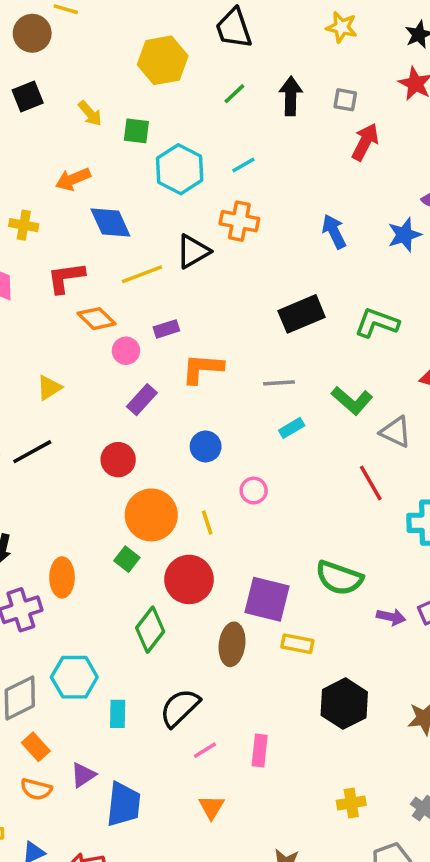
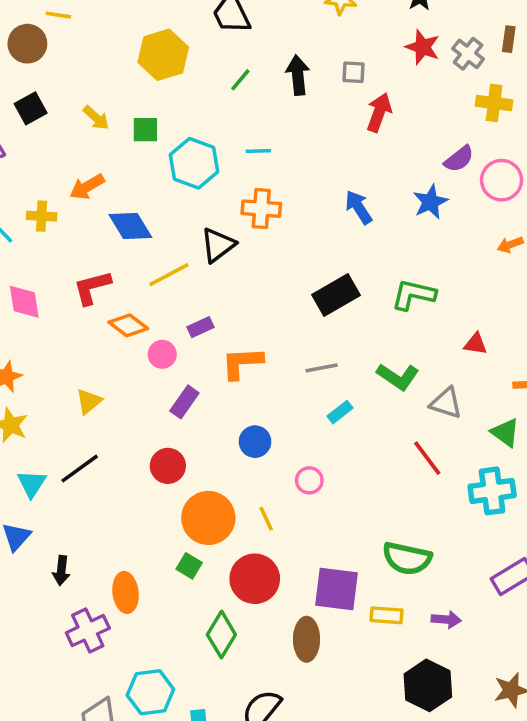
cyan line: (243, 165) -> (258, 151), turned 35
yellow cross: (24, 225) -> (42, 216), moved
purple arrow: (391, 617) -> (446, 620), moved
yellow rectangle: (297, 644) -> (386, 615), moved

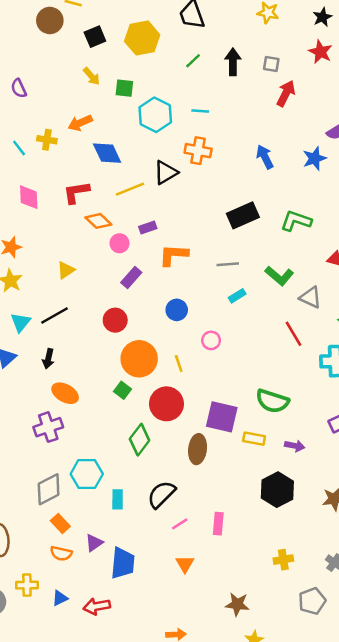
black square: (31, 108) -> (95, 37), moved
black arrow: (61, 570) -> (48, 359), moved
orange ellipse: (126, 592) -> (65, 393), moved, turned -60

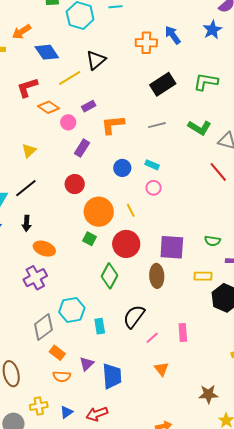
orange cross: (198, 151) -> (146, 43), moved
cyan rectangle: (237, 296) -> (152, 165), moved, turned 64
green semicircle: (272, 401) -> (212, 241), moved, size x0.6
yellow rectangle: (254, 439) -> (203, 276), moved

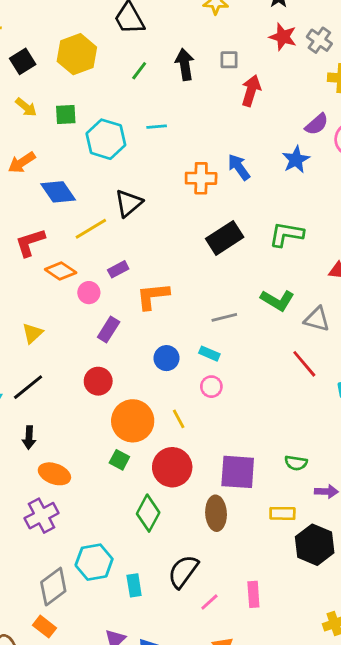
gray line: (157, 125) -> (224, 317), moved
orange rectangle: (57, 353) -> (45, 627), moved

